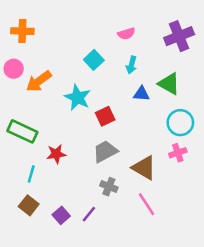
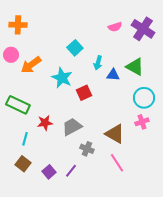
pink semicircle: (126, 34) -> (115, 27), moved
purple cross: (179, 36) -> (143, 29), turned -35
cyan arrow: (131, 65) -> (98, 63), moved
gray trapezoid: (105, 151) -> (72, 127), moved

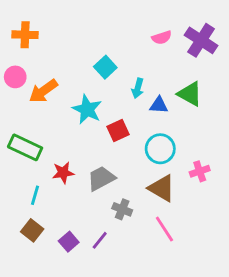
cyan circle: (144, 98) -> (160, 149), moved

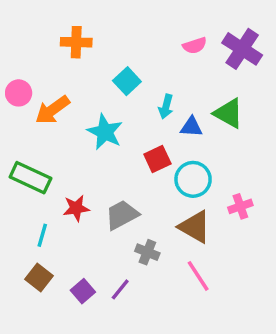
orange cross: (25, 35) -> (76, 42), moved
red square: (118, 130) -> (157, 159), moved

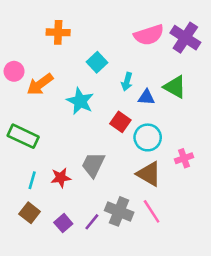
pink semicircle: (195, 46) -> (149, 35), size x1.6
red square: (157, 159) -> (120, 122), turned -30
red star: (76, 208) -> (61, 178), moved
gray trapezoid: (122, 215) -> (93, 165), turned -36
gray cross: (147, 252) -> (119, 211), moved, size x1.5

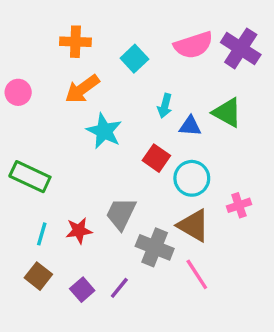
cyan square: (97, 62) -> (134, 59), moved
orange arrow: (40, 84) -> (82, 89), moved
gray cross: (119, 211) -> (155, 247), moved

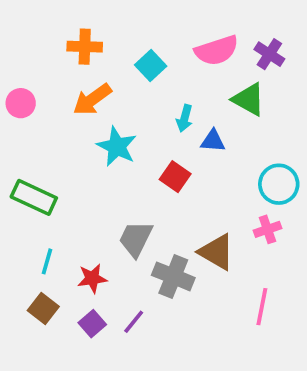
purple cross: (241, 48) -> (269, 54), size x0.7
green triangle: (227, 113) -> (249, 99), moved
cyan circle: (192, 178) -> (279, 184), moved
red star: (79, 231) -> (92, 278), moved
pink line: (197, 274) -> (262, 307), moved, turned 44

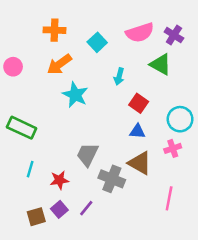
blue triangle: (213, 141) -> (137, 131), moved
red square: (175, 177) -> (139, 103), moved
brown square: (43, 309) -> (36, 217), moved, turned 36

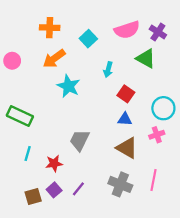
gray cross: (112, 179) -> (120, 184), moved

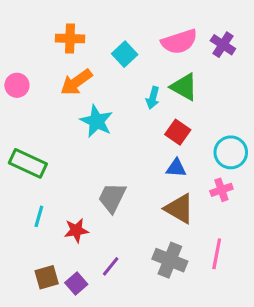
green triangle: (146, 59) -> (184, 87), moved
purple square: (54, 190) -> (76, 283), moved

